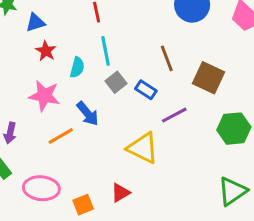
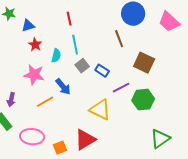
brown line: (167, 58) -> (119, 39), moved
green hexagon: (234, 129) -> (143, 100), moved
red triangle: (120, 193) -> (85, 140), size x1.6

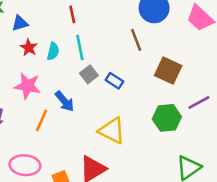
cyan semicircle: (56, 56) -> (53, 51), moved
purple line: (121, 88) -> (199, 103), moved
orange line: (45, 102) -> (42, 120), turned -36

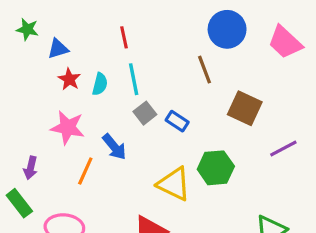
green hexagon: (167, 118) -> (216, 168), moved

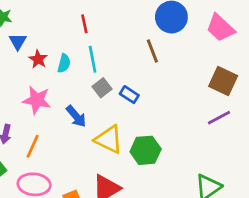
blue triangle: (58, 49) -> (18, 42), moved, turned -42
brown square: (245, 108) -> (223, 81), moved
green hexagon: (216, 168) -> (146, 150), moved
orange line: (85, 171) -> (33, 146), moved
yellow triangle: (174, 184) -> (109, 139), moved

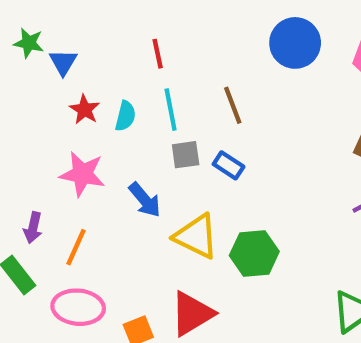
blue triangle: (18, 42) -> (63, 62), moved
brown line: (152, 51) -> (233, 105), moved
gray square: (102, 88) -> (186, 155), turned 30

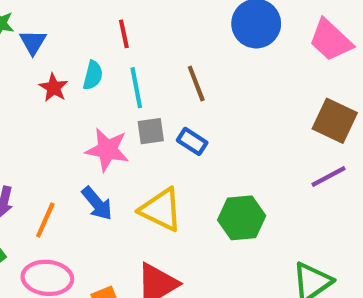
cyan semicircle: (125, 116) -> (93, 75), moved
pink star: (82, 174) -> (107, 150), moved
blue arrow: (145, 200) -> (97, 203), moved
green hexagon: (254, 254) -> (242, 218), moved

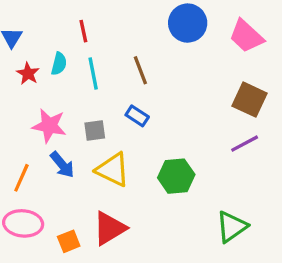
gray square: (151, 131) -> (95, 131), moved
pink star: (107, 150) -> (49, 126), moved

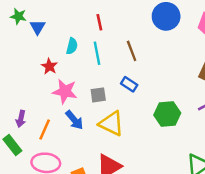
red line: (83, 31) -> (99, 22), moved
red star: (28, 74) -> (49, 66), moved
green hexagon: (176, 176) -> (167, 114), moved

